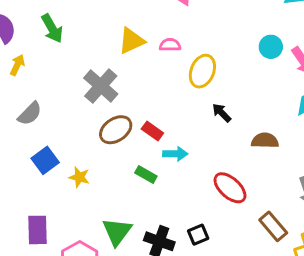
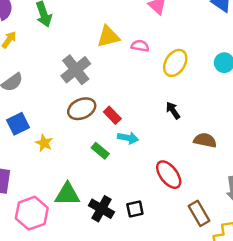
yellow ellipse: (202, 71) -> (175, 63), moved
green triangle: (117, 232) -> (67, 194), turned 44

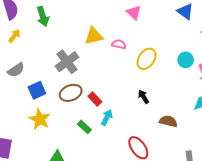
blue square: (18, 124) -> (37, 90), moved
cyan arrow: (128, 138) -> (107, 117), turned -77
yellow star: (44, 143) -> (40, 119), size x1.5

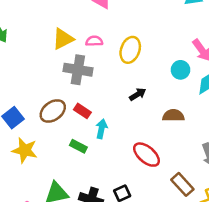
cyan circle: (186, 60) -> (180, 70), moved
gray cross: (67, 62) -> (78, 70), moved, turned -30
black arrow: (143, 97) -> (138, 94), turned 104

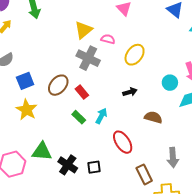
yellow triangle: (63, 39) -> (84, 30), turned -30
brown ellipse: (53, 111) -> (58, 85), turned -30
cyan arrow: (101, 129) -> (101, 116), moved
green rectangle: (78, 146) -> (79, 117), moved

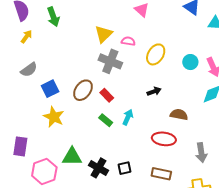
cyan circle: (170, 83) -> (190, 62), moved
red ellipse: (123, 142) -> (164, 139), moved, turned -45
brown rectangle: (144, 174) -> (161, 174), moved, turned -48

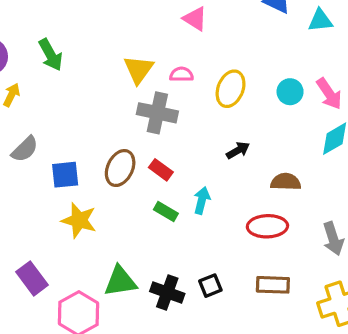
blue square: (50, 89) -> (65, 175), turned 30
purple rectangle: (20, 146) -> (32, 278), turned -36

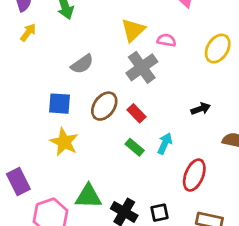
yellow ellipse: (231, 89) -> (218, 48), moved
gray cross: (157, 113) -> (142, 67), turned 32
gray semicircle: (25, 149) -> (82, 64), moved
red ellipse: (267, 226) -> (194, 175), moved, turned -76

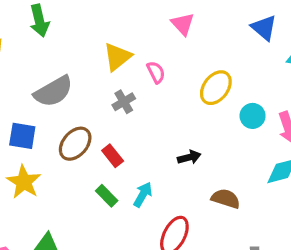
pink semicircle: (166, 40) -> (156, 72), turned 48
gray semicircle: (82, 64) -> (53, 91), size x1.4
gray cross: (142, 67) -> (124, 102), size x0.6

